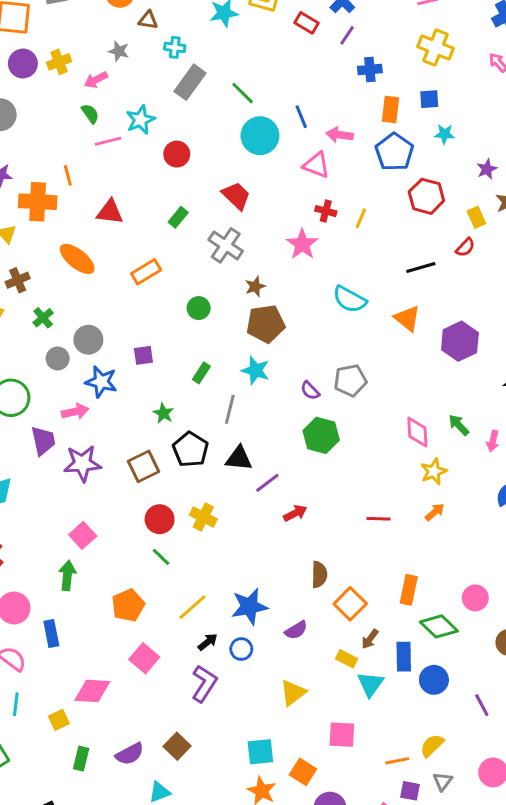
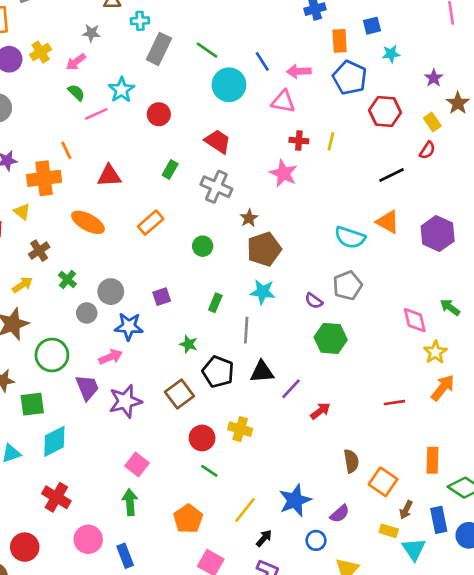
cyan semicircle: (350, 299) -> (350, 237), moved
orange arrow: (435, 512) -> (443, 388), size x1.5
blue circle: (241, 649) -> (316, 540), moved

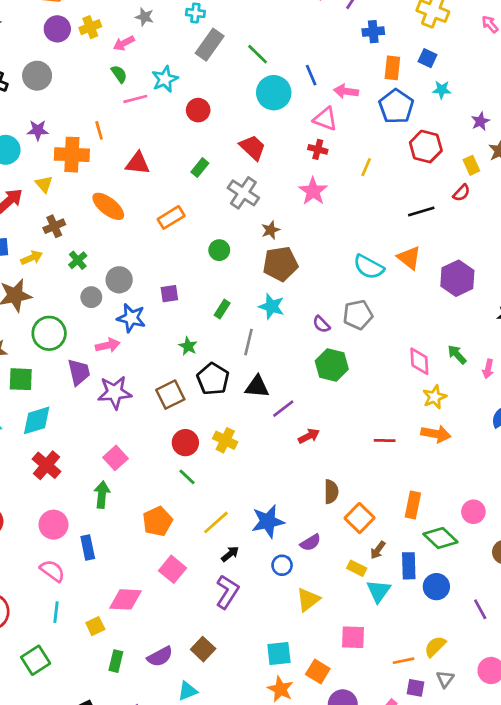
blue square: (372, 26) -> (428, 58), turned 30
red cross: (299, 141) -> (318, 149), moved
orange arrow: (443, 388) -> (436, 434), turned 52
red cross: (56, 497) -> (47, 465), moved

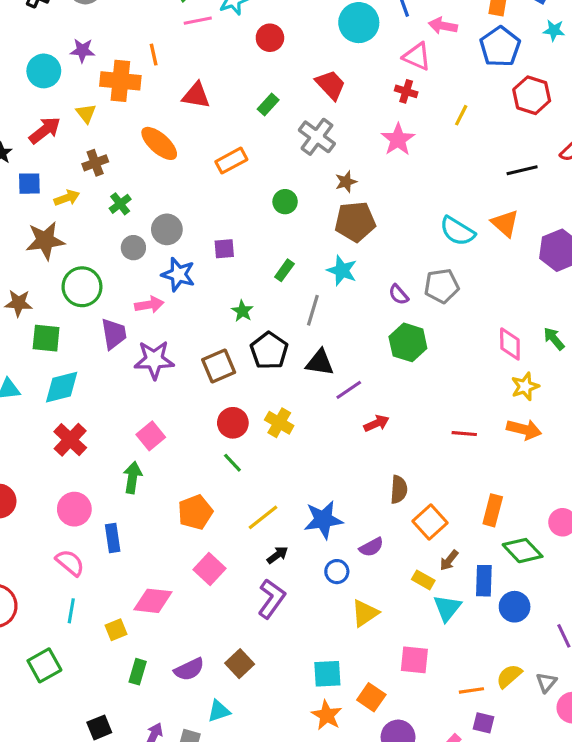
gray triangle: (445, 679) -> (546, 682), moved

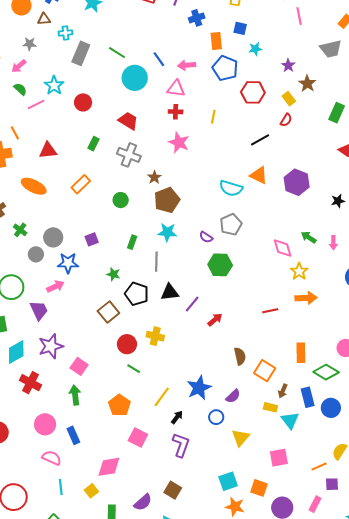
purple star: (154, 360) -> (51, 346), moved

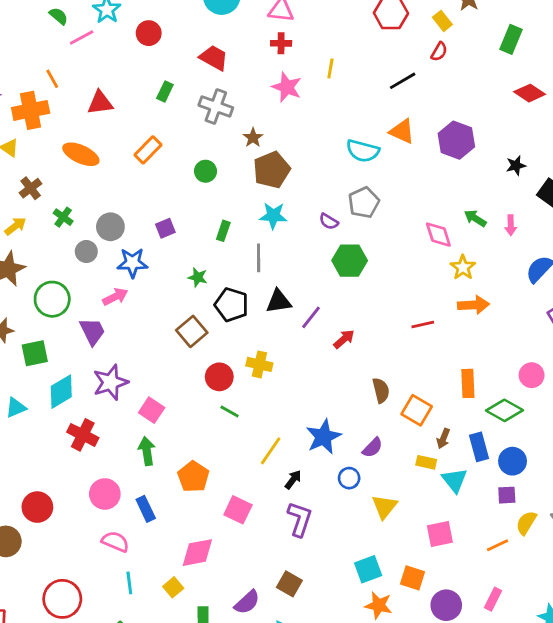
yellow line: (213, 117) -> (330, 69), moved
orange pentagon: (119, 405) -> (193, 477), moved
purple square: (332, 484) -> (507, 495), moved

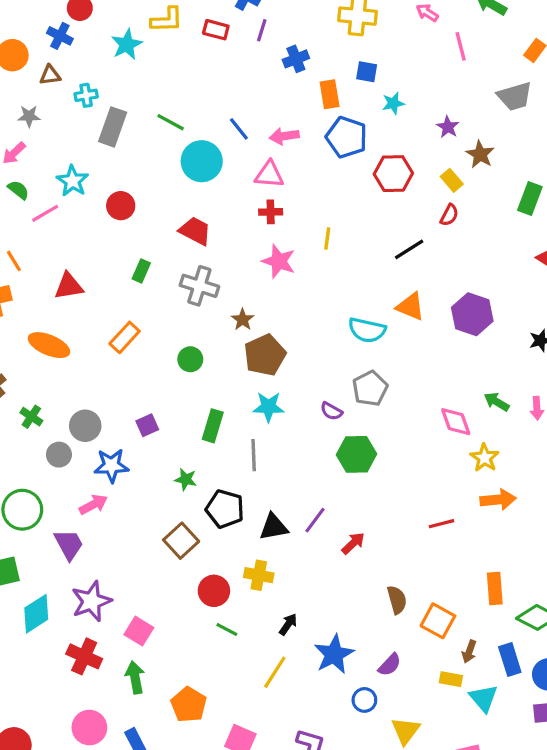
green rectangle: (223, 231) -> (213, 426), size x1.4
black triangle: (279, 301) -> (274, 527), moved
red cross: (83, 435) -> (84, 656), moved
black arrow: (293, 480) -> (288, 624), moved

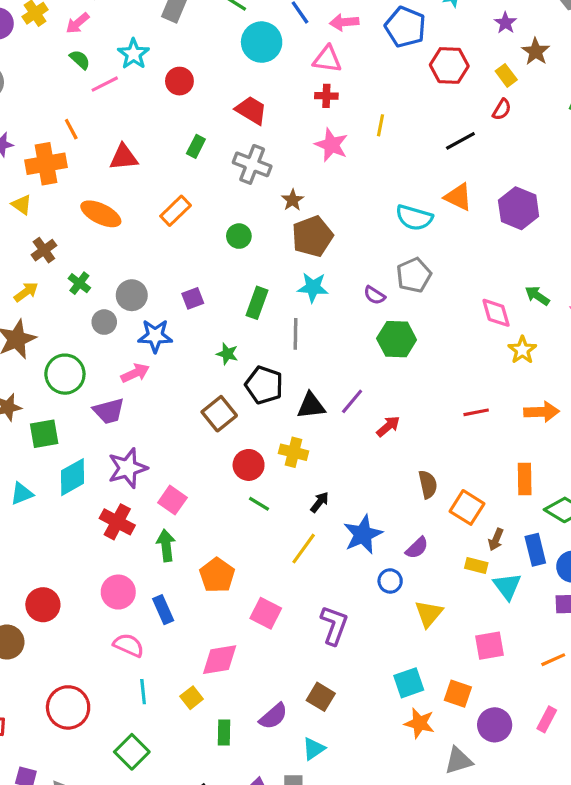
orange arrow: (498, 500) -> (542, 412), moved
purple trapezoid: (69, 545) -> (109, 411), turned 100

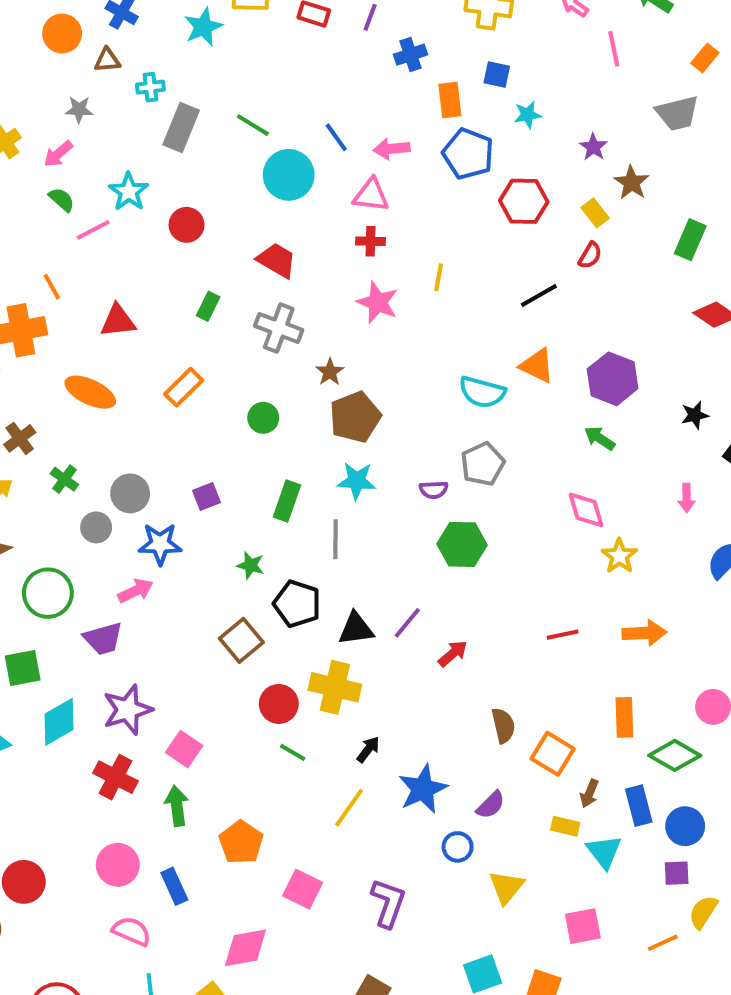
purple semicircle: (374, 295) -> (434, 490), turned -35
green arrow: (537, 296) -> (600, 438), moved
yellow cross: (294, 452) -> (335, 687), size x1.4

